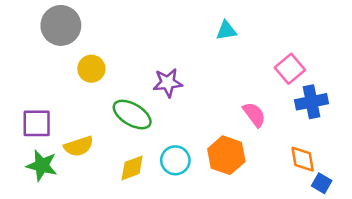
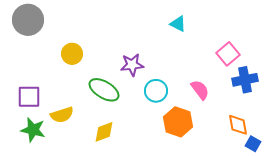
gray circle: (61, 25) -> (28, 20), moved
cyan triangle: (226, 31) -> (178, 24), turned 36
cyan circle: (175, 160) -> (156, 91), moved

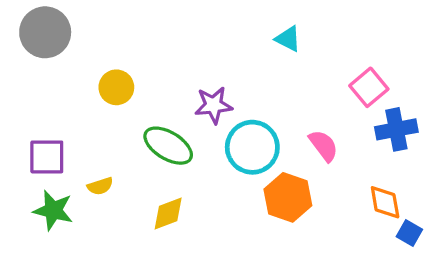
cyan circle: (156, 91) -> (252, 147), size x1.4
yellow semicircle: (62, 115) -> (100, 186), size x0.7

